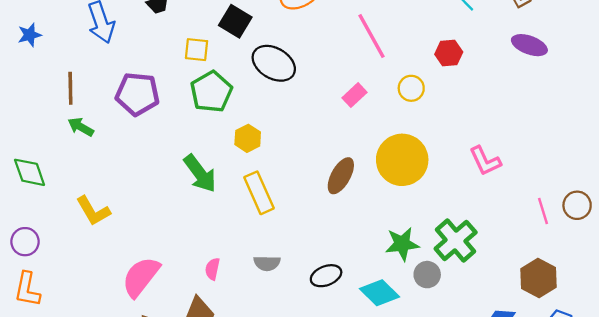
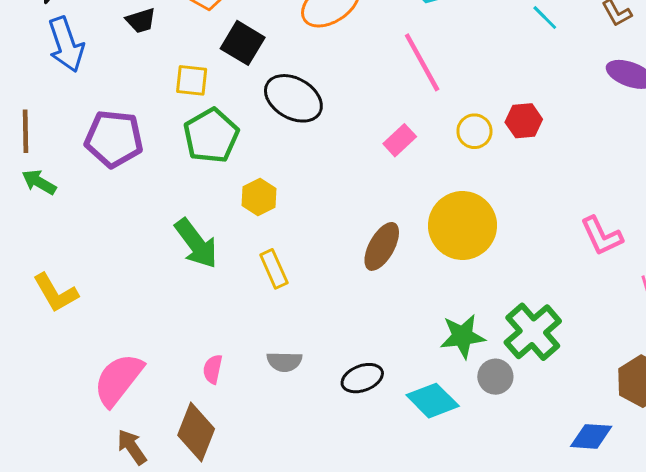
red hexagon: (449, 53) -> (524, 121), moved
pink L-shape: (485, 161) -> (602, 236), moved
yellow rectangle: (259, 193) -> (274, 269), size x0.7

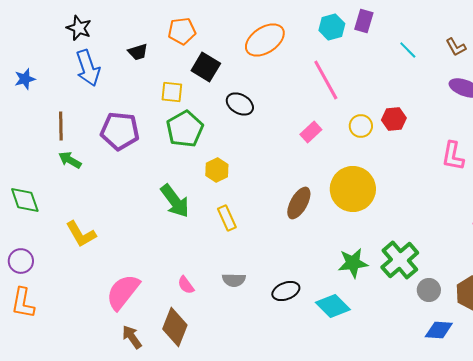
black ellipse: (293, 98) -> (240, 104), size x0.7
pink L-shape: (602, 236) -> (453, 156), moved, turned 36
pink semicircle: (213, 369) -> (186, 285), turned -48
gray circle: (495, 377) -> (429, 290), moved

